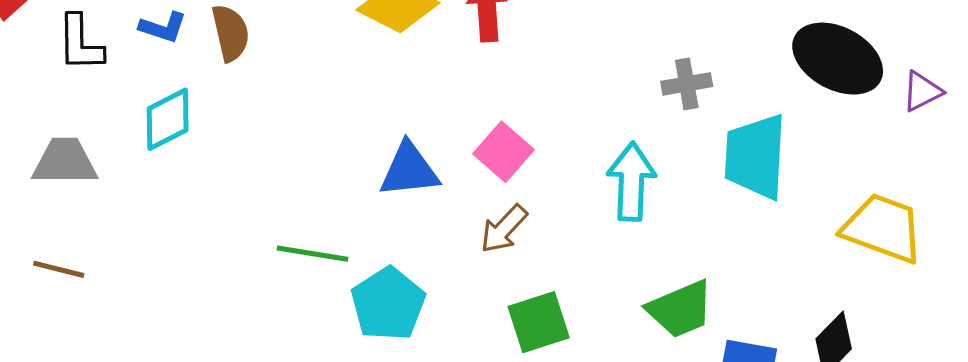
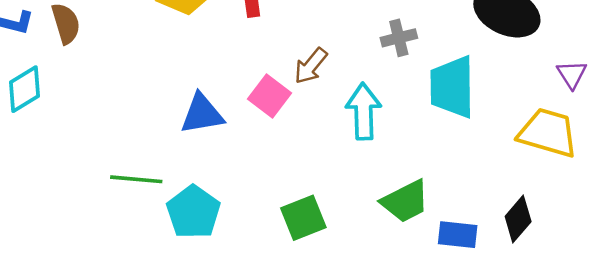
purple triangle: (922, 91) -> (572, 74), moved, turned -32
brown arrow: (504, 229) -> (311, 66), moved

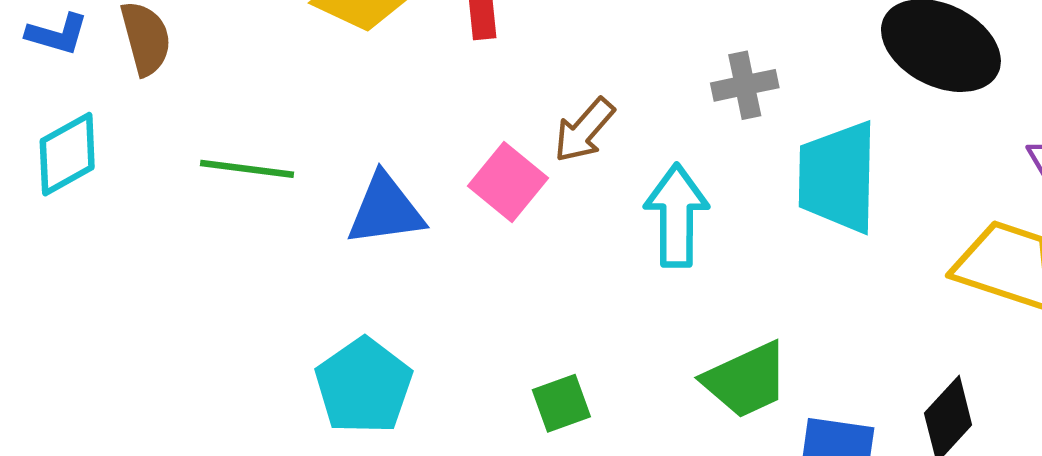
green line: (136, 179) -> (247, 169), moved
green square: (303, 218) -> (561, 403), size x0.7

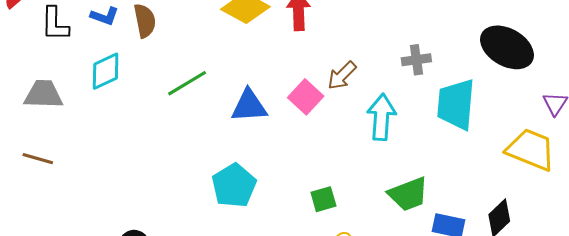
green line: (247, 169) -> (187, 83), turned -42

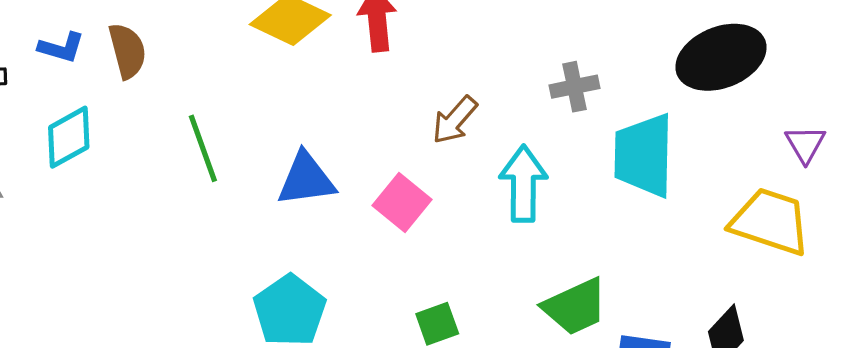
black ellipse: (507, 47) -> (721, 57), turned -48
green line: (187, 83) -> (203, 148), turned -75
pink square: (306, 97) -> (402, 202), moved

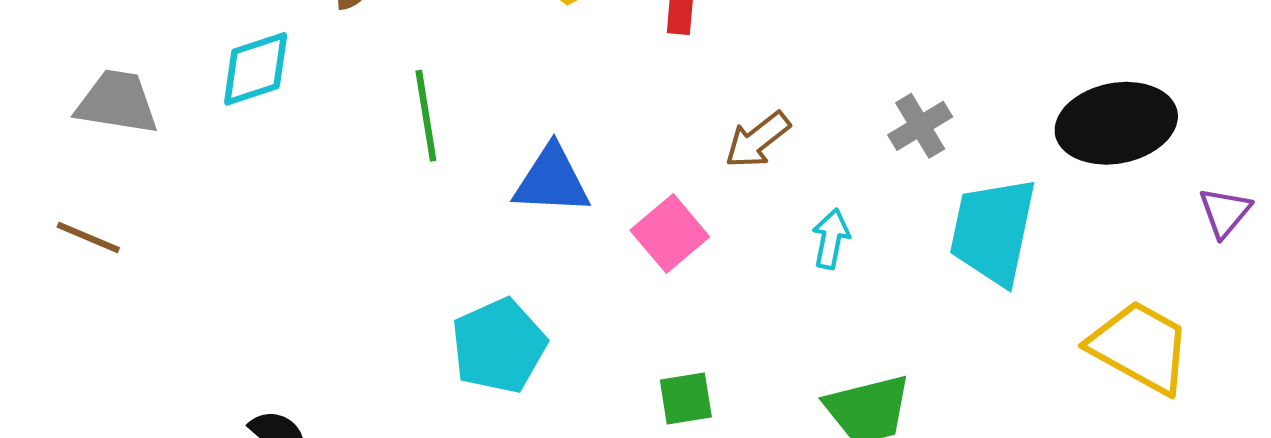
gray cross: (574, 87) -> (920, 126), turned -30
purple triangle: (805, 144) -> (1225, 212), moved
cyan arrow: (523, 184) -> (831, 239), size x0.6

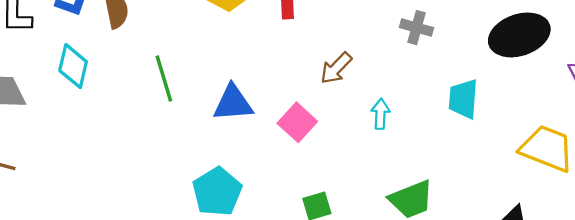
cyan diamond: (256, 69) -> (73, 66), turned -51
gray cross: (920, 126) -> (417, 28), moved, turned -36
cyan trapezoid: (993, 231) -> (463, 99), size x0.7

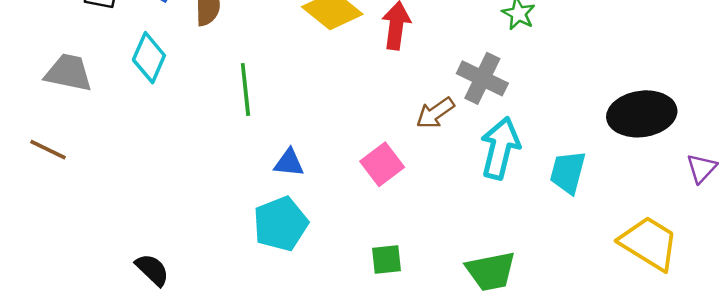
gray cross: (417, 28) -> (482, 78), moved, size x1.4
blue triangle: (233, 103) -> (289, 163), moved, size x0.7
cyan arrow: (380, 114) -> (500, 148), moved, size x1.8

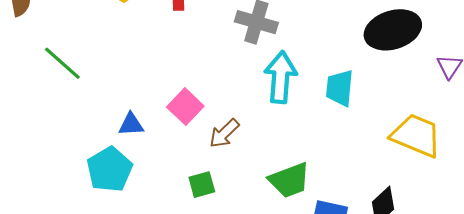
green line: (245, 90) -> (62, 63), turned -33
brown arrow: (435, 113) -> (224, 133), moved
blue triangle: (289, 163) -> (131, 124), moved

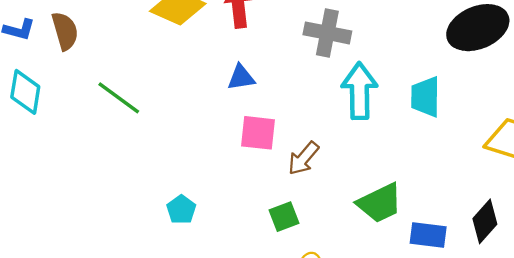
pink square: (185, 107) -> (258, 133), turned -32
blue triangle: (131, 124) -> (241, 78), moved
cyan pentagon: (110, 169) -> (181, 209), size x0.6

